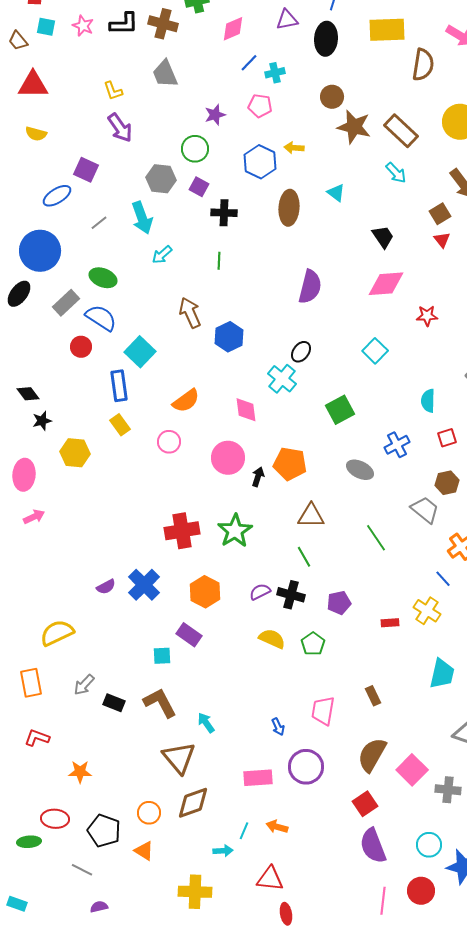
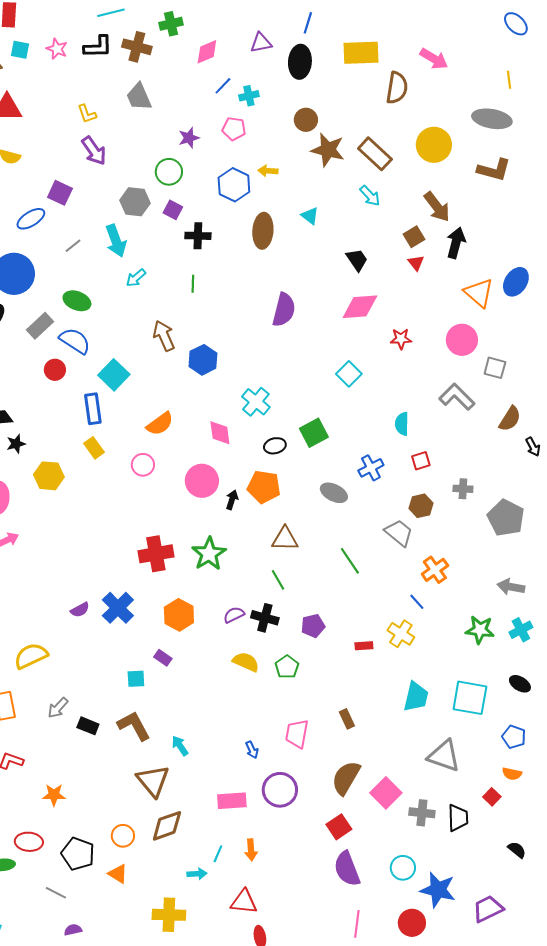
black ellipse: (301, 352) -> (275, 446), moved, turned 40
purple rectangle: (189, 635) -> (163, 658), size x0.7
orange arrow: (277, 827) -> (251, 850), turned -110
red circle: (421, 891) -> (412, 923), moved

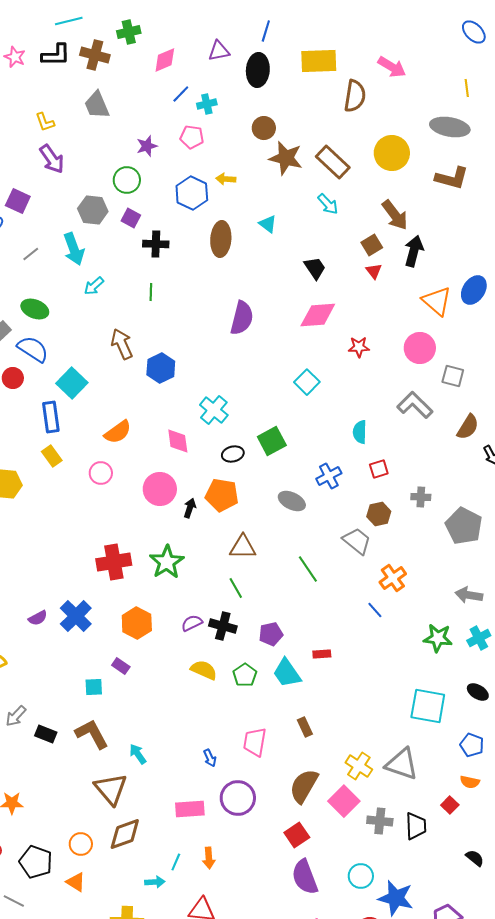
yellow cross: (401, 634) -> (359, 766), moved
cyan trapezoid: (416, 697) -> (287, 673), moved, turned 132

